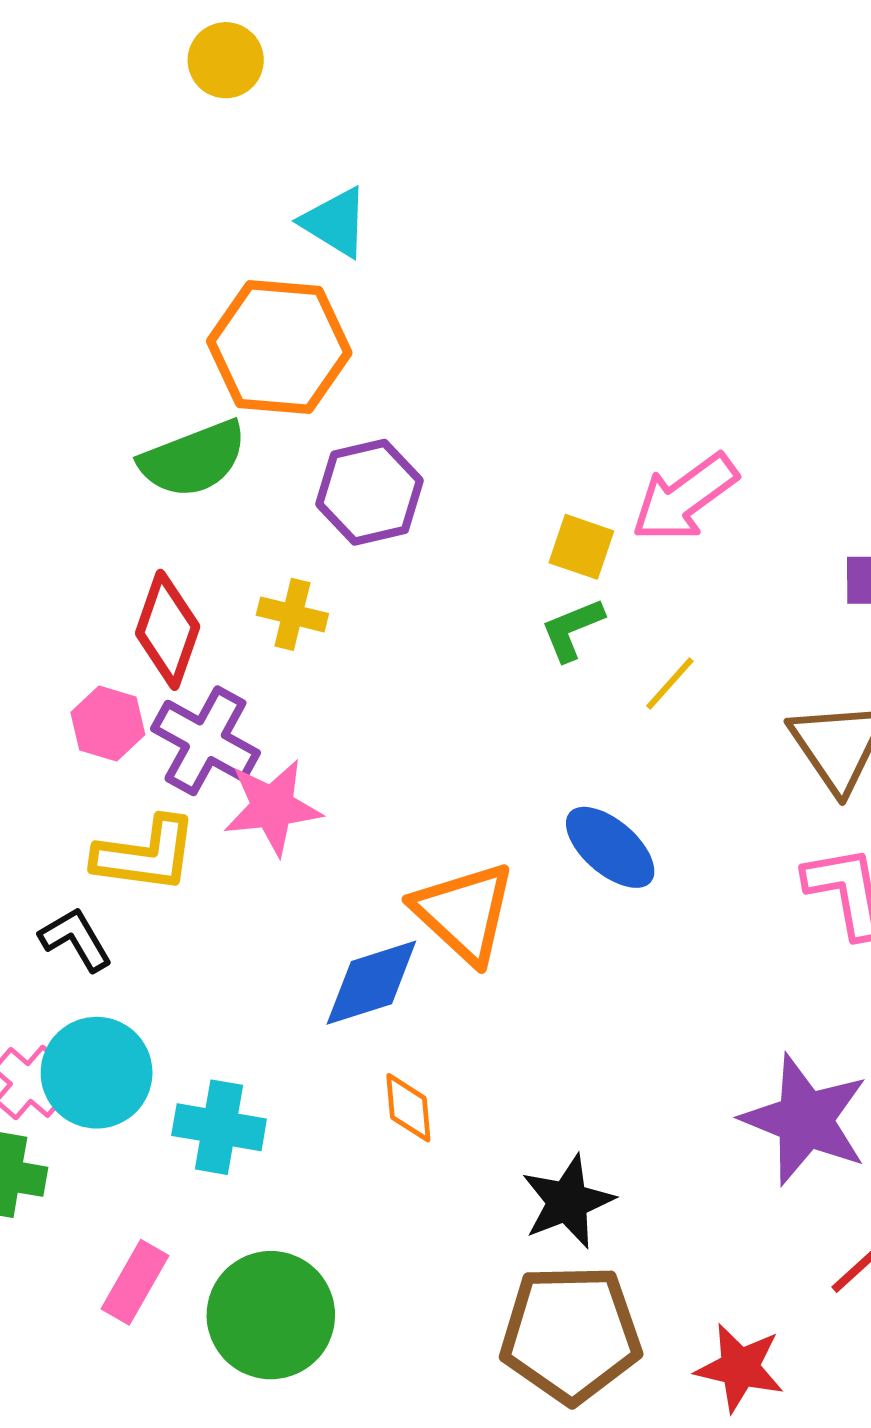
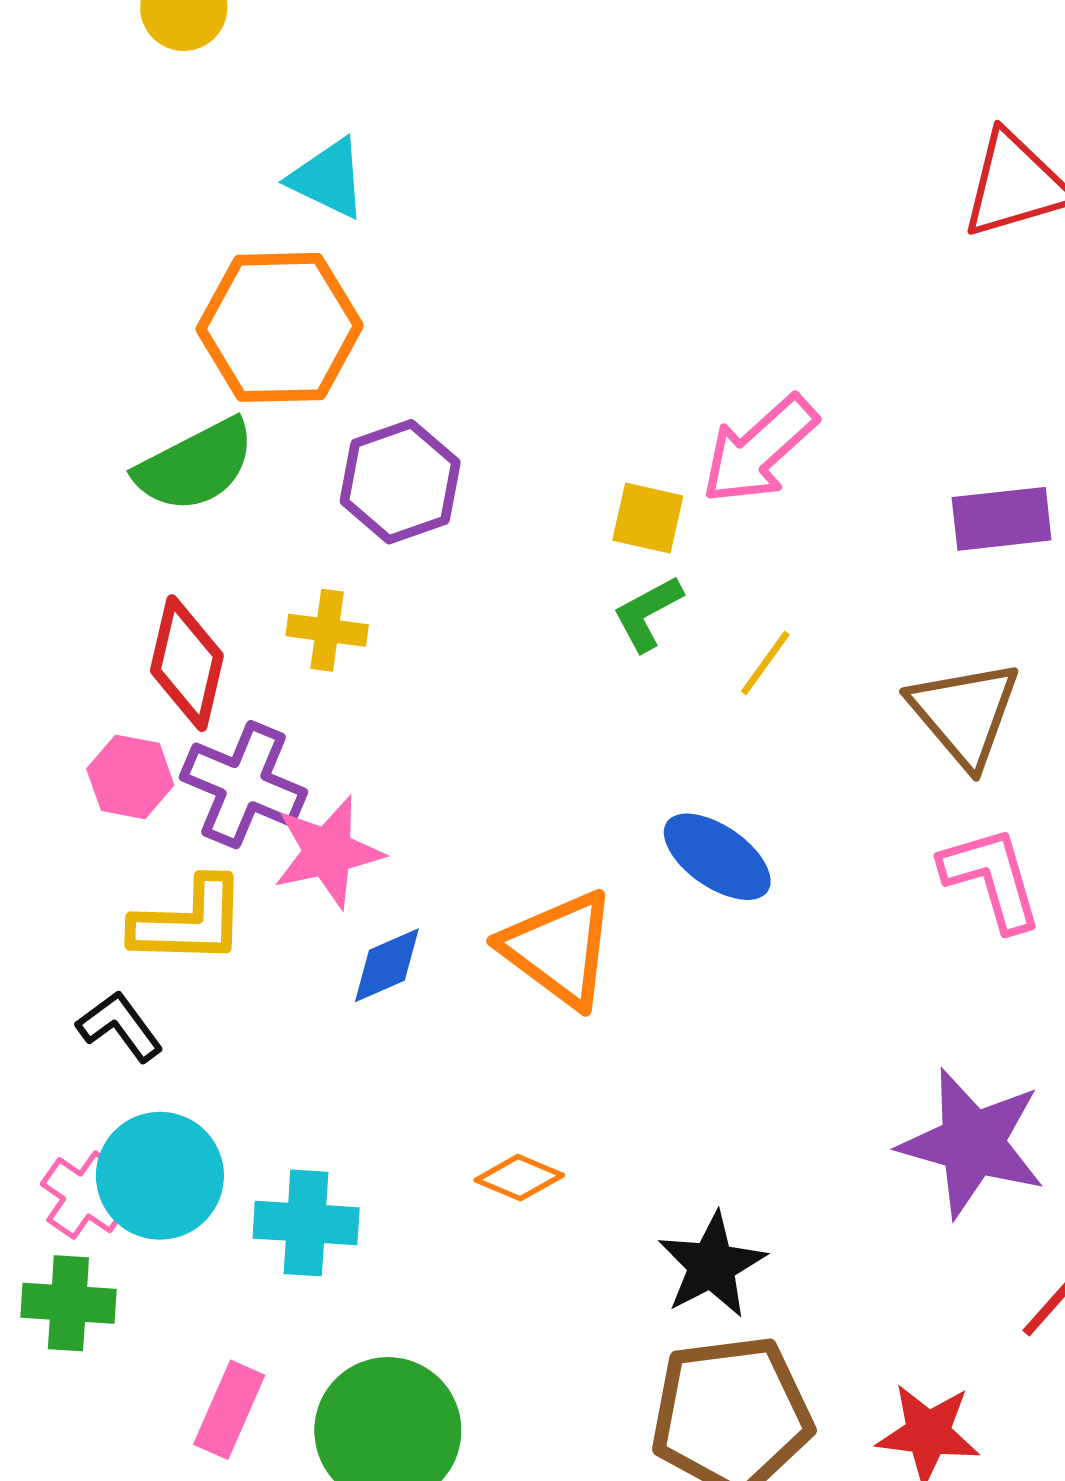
blue diamond: (371, 983) -> (387, 965), moved, size x0.7
orange diamond: (408, 1108) -> (519, 1178), turned -56

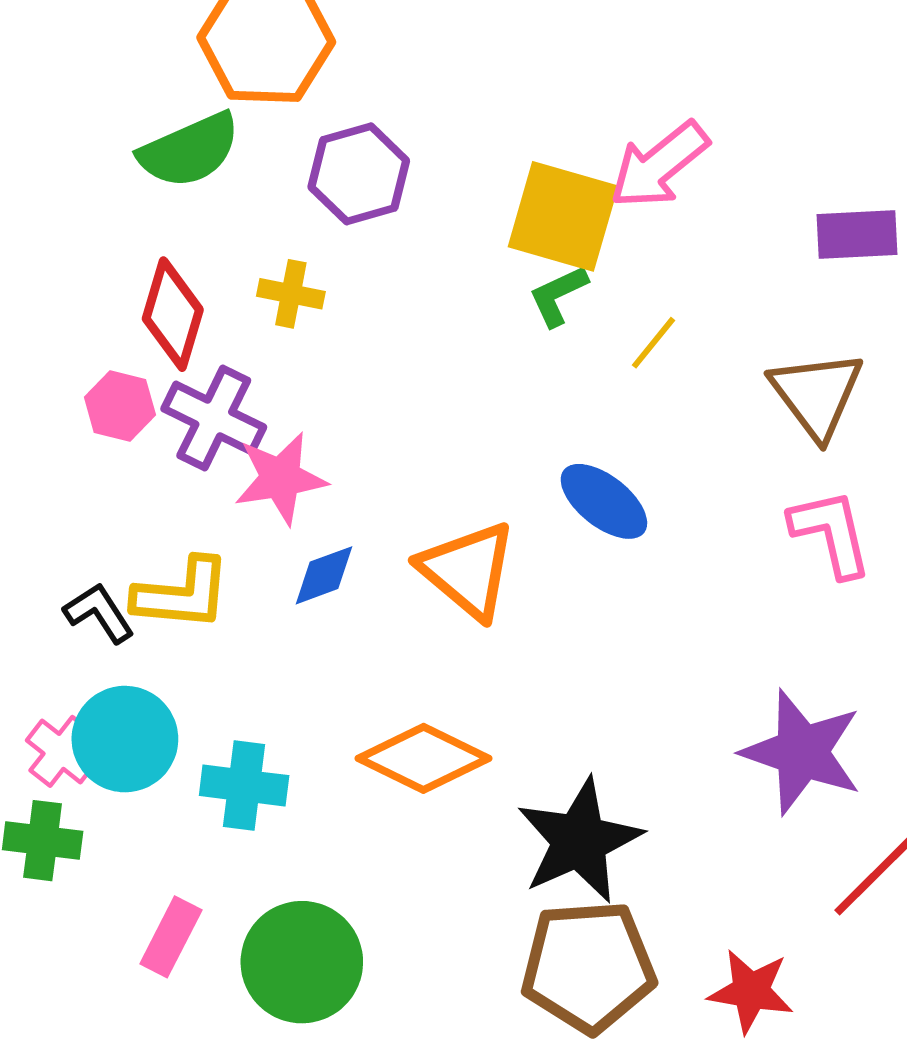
yellow square: (648, 518) -> (563, 216), size x1.8
yellow L-shape: (189, 922) -> (182, 594), moved
orange diamond: (519, 1178) -> (424, 758), size x1.8
black star: (712, 1265) -> (579, 841), size x1.4

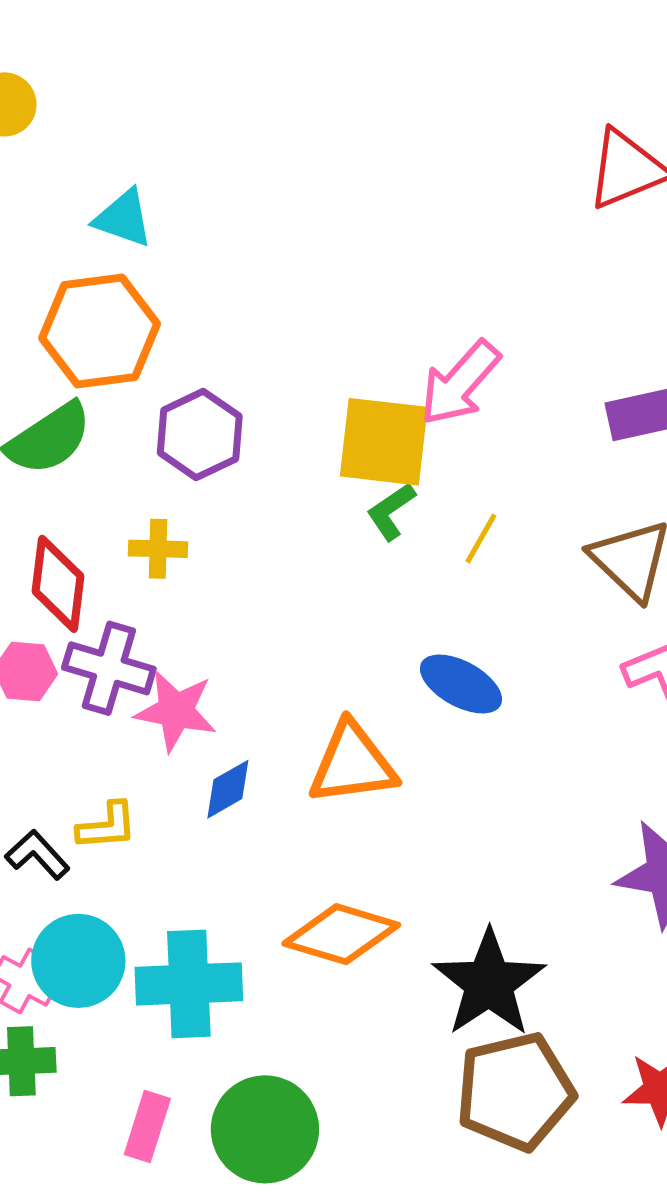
pink star: (281, 478) -> (176, 711), turned 30
orange triangle: (468, 570) -> (352, 764), turned -38
yellow L-shape: (182, 594) -> (107, 826), size x0.7
cyan cross: (244, 786) -> (189, 984), size x1.4

